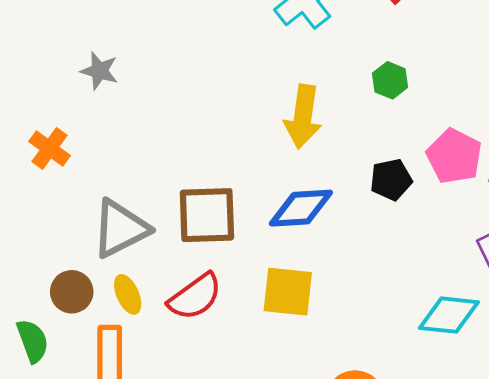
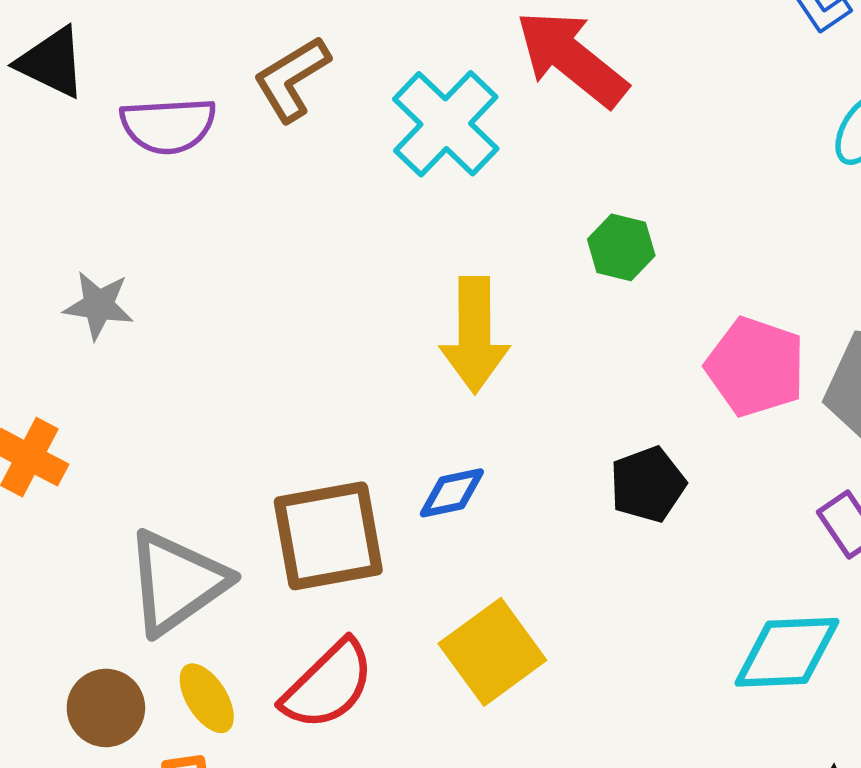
black pentagon: (391, 180) -> (648, 484), moved
blue diamond: (301, 208) -> (452, 493), moved, size x0.6
yellow square: (288, 292) -> (492, 652), turned -34

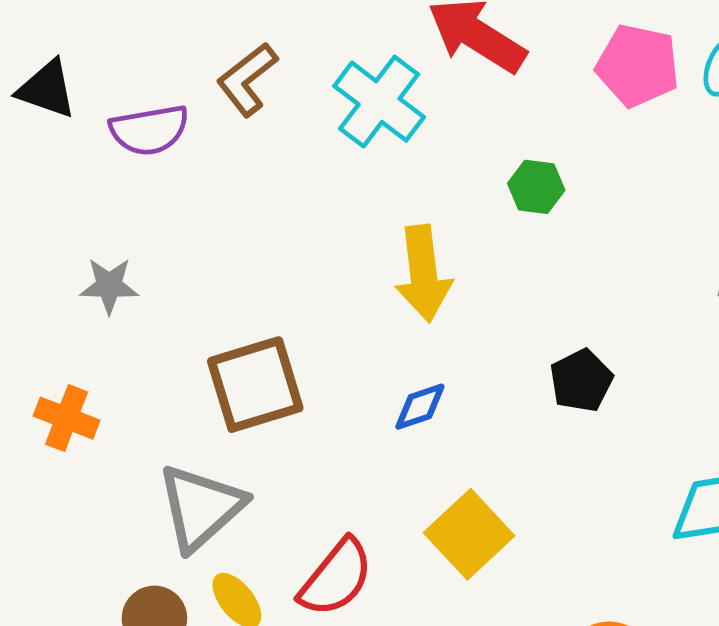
pink pentagon: (756, 367) -> (638, 65), moved
brown square: (328, 536) -> (255, 385), moved

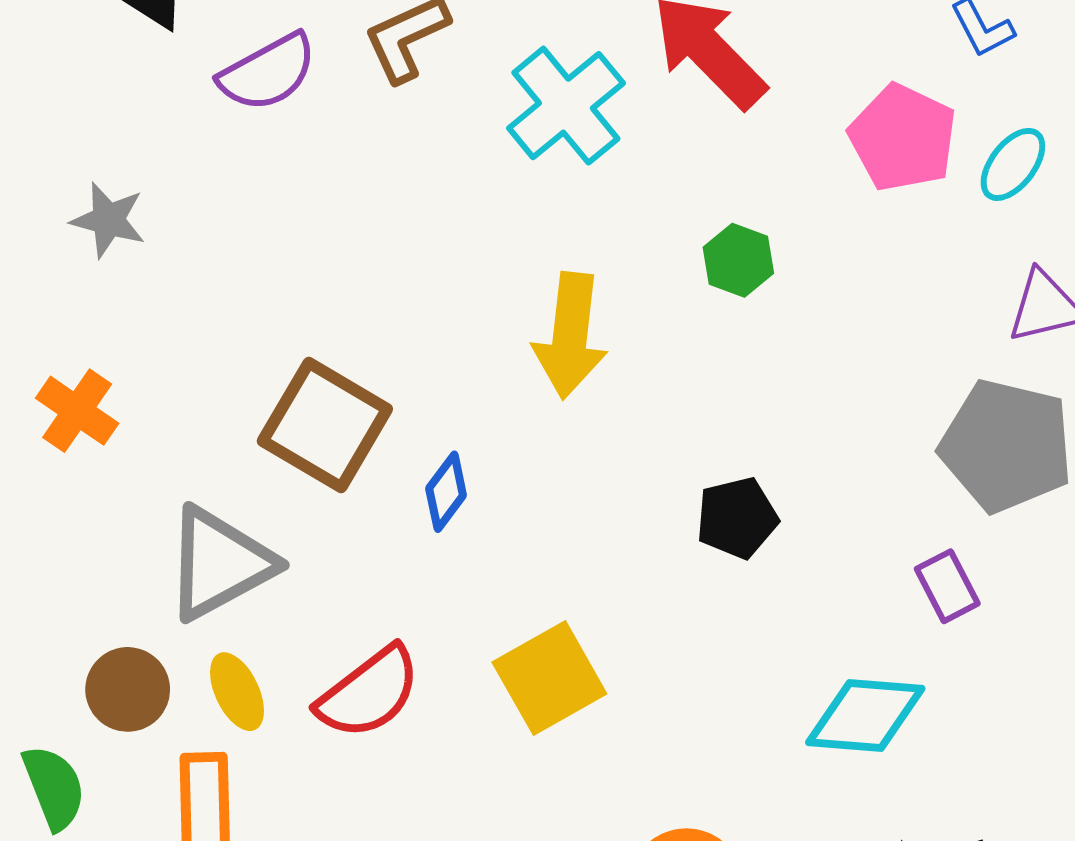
purple semicircle: (149, 130) -> (268, 72), turned -32
gray star: (109, 286) -> (108, 220), moved
brown square: (255, 385) -> (325, 425), turned 34
blue diamond: (420, 407) -> (446, 492), moved, turned -48

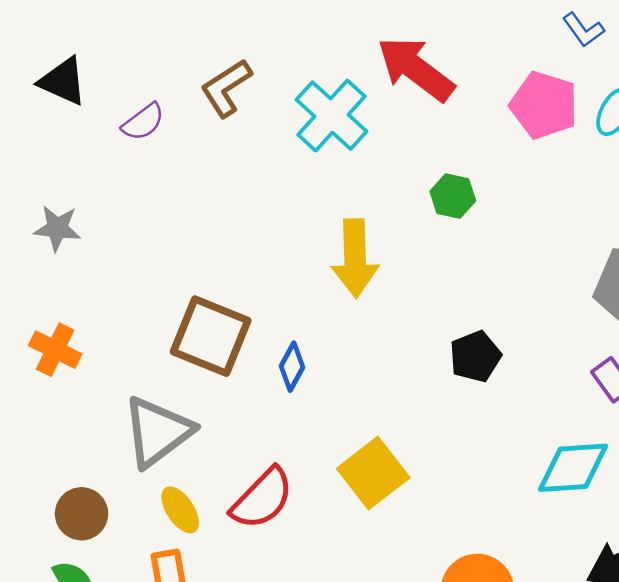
purple semicircle: (268, 72) -> (143, 122), size x0.7
brown circle: (128, 689) -> (82, 514), moved

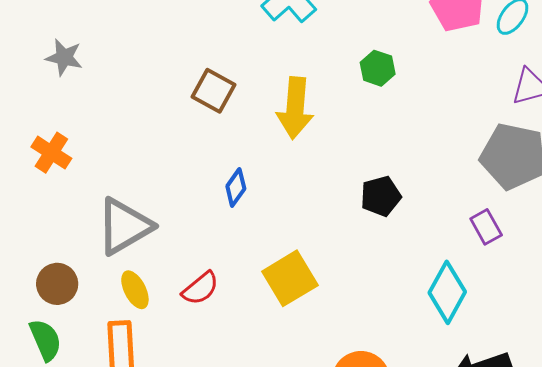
brown square: (211, 336) -> (213, 91), moved, size x0.7
cyan diamond: (573, 468) -> (447, 292), turned -64
red semicircle: (262, 499) -> (200, 288), size x0.7

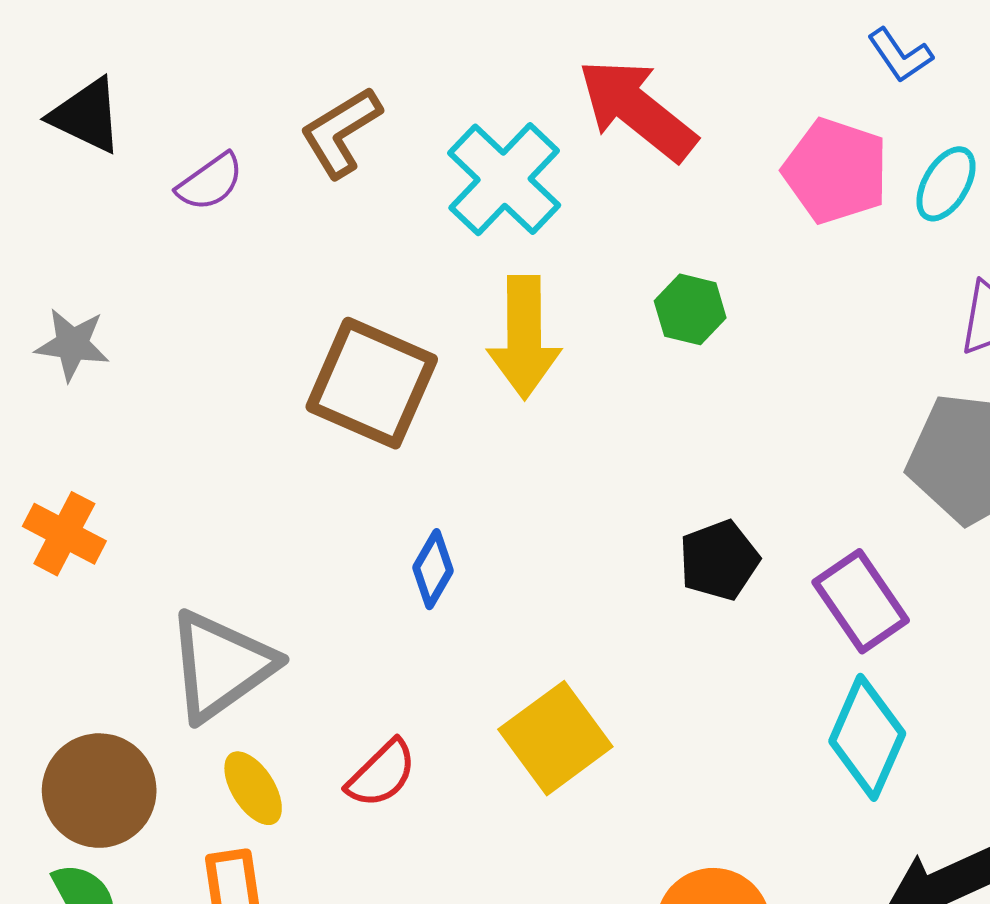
brown square: (213, 91) -> (372, 383), size x1.5
yellow arrow: (295, 108) -> (524, 337), moved
purple rectangle: (486, 227) -> (861, 601), moved, size x1.4
brown circle: (57, 284) -> (99, 791), size x1.4

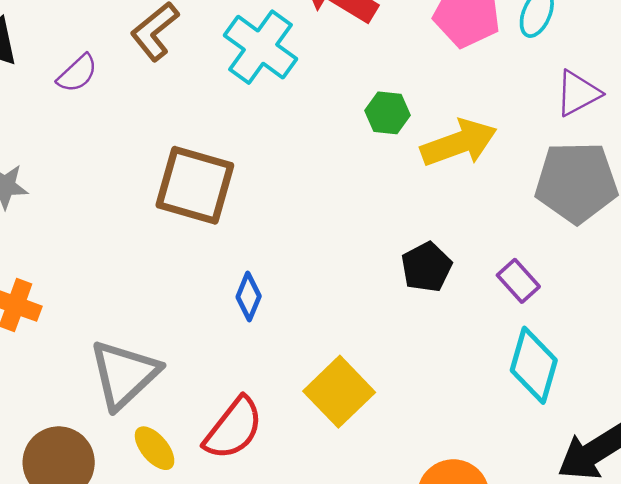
yellow arrow: (524, 337) -> (459, 143), moved, turned -102
purple rectangle: (861, 601) -> (518, 281), size x0.7
red semicircle: (381, 774) -> (233, 428), size x1.4

